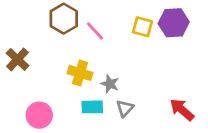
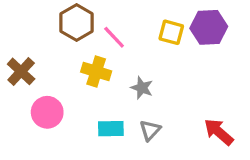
yellow cross: (80, 73) -> (96, 71), moved
gray star: (110, 84) -> (142, 88), moved
pink circle: (39, 115) -> (47, 112), moved

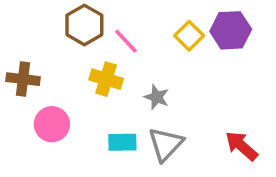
yellow square: (171, 32) -> (189, 36), turned 30
brown cross: (21, 71) -> (23, 79), turned -36
gray triangle: (150, 130) -> (166, 144), size x1.5

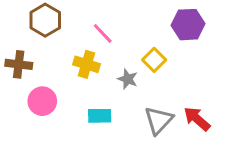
brown hexagon: (84, 25) -> (45, 20), moved
yellow square: (189, 36) -> (154, 60), moved
gray triangle: (166, 144) -> (159, 120), moved

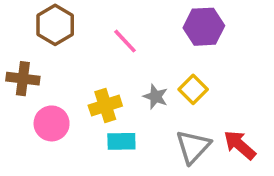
purple hexagon: (188, 25) -> (204, 27), moved
yellow square: (154, 60) -> (193, 89), moved
yellow cross: (86, 64) -> (105, 106), moved, turned -35

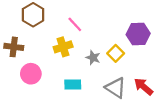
purple hexagon: (204, 27) -> (138, 34), moved
yellow cross: (105, 106) -> (63, 47), moved
gray triangle: (193, 147) -> (116, 88), turned -40

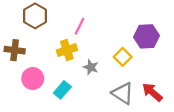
pink line: (75, 24) -> (79, 26), turned 70
gray star: (93, 58) -> (91, 67), moved
cyan rectangle: (73, 84) -> (62, 90), moved, turned -49

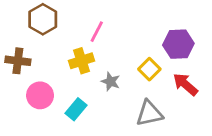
red arrow: (152, 92) -> (185, 84), moved
gray triangle: (123, 93) -> (149, 113), turned -45

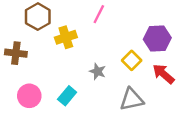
pink line: (97, 32) -> (99, 14), moved
yellow cross: (82, 61) -> (66, 37), moved
pink circle: (40, 95) -> (29, 96), moved

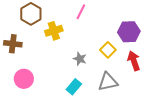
red arrow: (163, 74) -> (134, 61), turned 30
cyan rectangle: (67, 96) -> (74, 87), moved

